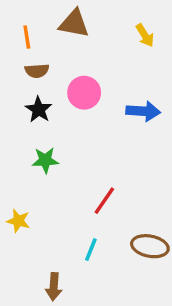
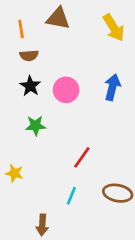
yellow arrow: (145, 35) -> (114, 28), size x1.5
pink circle: (84, 93) -> (66, 90), moved
blue arrow: (143, 111) -> (112, 87), turned -80

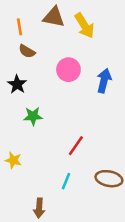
yellow arrow: (114, 28) -> (84, 26), moved
brown semicircle: (29, 55) -> (27, 51), turned 35
black star: (30, 86) -> (17, 84), moved
pink circle: (66, 90) -> (68, 70), moved

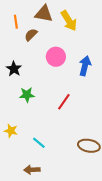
brown semicircle: (27, 51) -> (31, 35), moved, turned 104
red line: (76, 146) -> (64, 102), moved
cyan line: (66, 181) -> (39, 143), moved, turned -72
brown arrow: (39, 208) -> (32, 170), turned 84

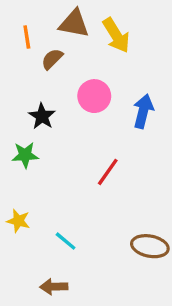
black star: (14, 69) -> (42, 116), moved
green star: (27, 95) -> (25, 155), moved

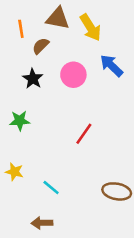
blue arrow: (143, 111) -> (111, 66), moved, turned -60
black star: (42, 116) -> (33, 79), moved

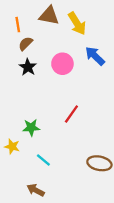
brown semicircle: (41, 46) -> (26, 44), moved
green star: (20, 121) -> (31, 127), moved
brown arrow: (42, 223) -> (36, 190), turned 30

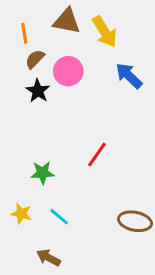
pink circle: (62, 64) -> (68, 71), moved
yellow star: (12, 147) -> (21, 214), moved

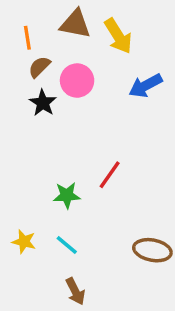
blue arrow: (129, 76) -> (146, 86), turned -72
green star: (42, 173) -> (67, 195), moved
brown arrow: (49, 258) -> (75, 291), moved, turned -145

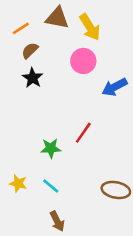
orange line: (27, 38) -> (21, 28), turned 66
pink circle: (77, 81) -> (83, 61), moved
blue arrow: (146, 86) -> (115, 87), moved

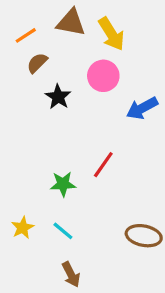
black star: (32, 78) -> (58, 97), moved
yellow star: (18, 183) -> (23, 228), turned 30

